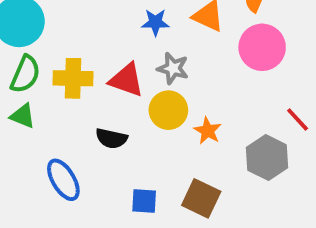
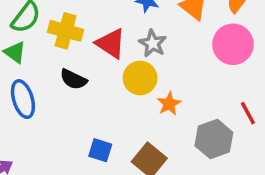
black semicircle: (111, 138) -> (73, 79), moved
blue ellipse: (63, 180) -> (23, 99), moved

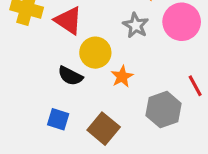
gray star: (153, 43) -> (136, 25), moved
black semicircle: (73, 79) -> (70, 76), moved

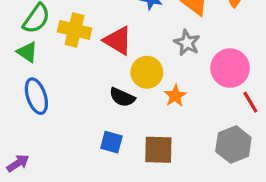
pink circle: (182, 22) -> (230, 68), moved
gray hexagon: (164, 110) -> (233, 145), moved
brown square: (104, 129) -> (158, 150), turned -36

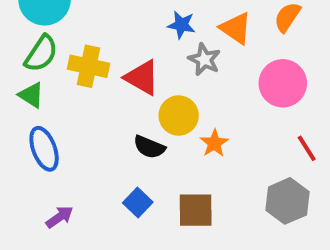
gray star: (187, 43) -> (204, 59), moved
pink circle: (230, 68) -> (283, 83), moved
blue square: (111, 142) -> (138, 202), turned 30
purple arrow: (18, 163) -> (60, 217), moved

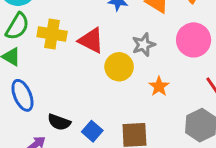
gray star: (204, 59) -> (144, 45), moved, turned 30
orange star: (214, 143) -> (159, 86), moved
black semicircle: (149, 147) -> (59, 122), moved

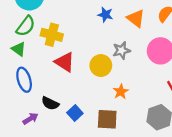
red triangle: (91, 40) -> (65, 62), moved
orange star: (159, 86) -> (121, 92), moved

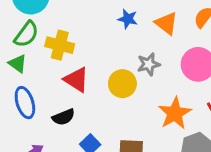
orange star: (121, 92) -> (175, 113), moved, size x1.6
black semicircle: (50, 103) -> (64, 117), moved, turned -48

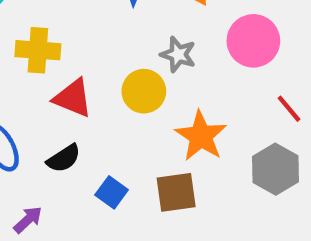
gray star: (149, 64) -> (178, 54), turned -30
orange star: (175, 113) -> (201, 136), moved

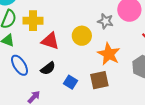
gray star: (178, 54) -> (105, 21), moved

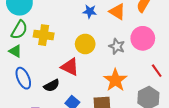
yellow circle: (82, 36) -> (85, 44), moved
red triangle: (50, 41) -> (70, 67), moved

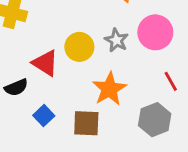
yellow circle: (85, 44) -> (79, 47), moved

